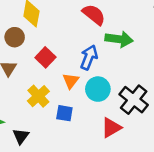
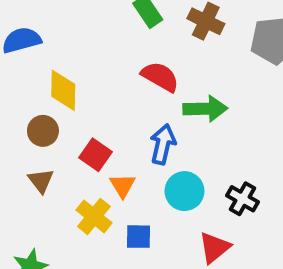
orange triangle: (71, 81) -> (123, 185), moved
black cross: (134, 100) -> (242, 199), size x0.7

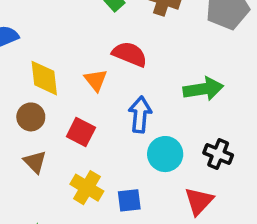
green arrow: (205, 109) -> (203, 89), moved
orange triangle: (123, 185) -> (96, 80), moved

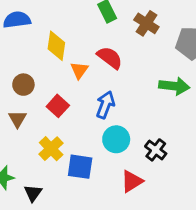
yellow diamond: (44, 78) -> (56, 46), moved
green arrow: (203, 89) -> (174, 86), moved
blue square: (129, 200) -> (80, 167), size x1.4

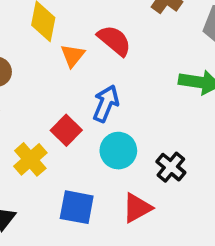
red square: (58, 106) -> (66, 130), moved
blue square: (80, 167) -> (77, 207), moved

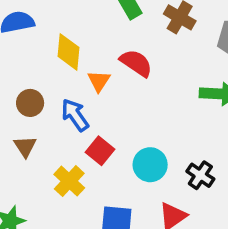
blue arrow: (106, 104) -> (75, 115), moved, turned -52

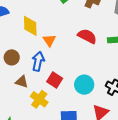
red semicircle: (136, 63) -> (87, 36), moved
blue arrow: (75, 115) -> (38, 61), turned 54
brown triangle: (25, 146) -> (22, 82), moved, turned -32

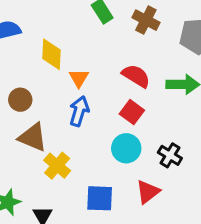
blue arrow: (38, 61) -> (79, 111), moved
red square: (55, 80) -> (132, 112), moved
brown triangle: (22, 82) -> (33, 137), size x1.5

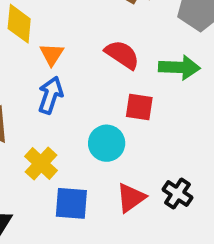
red square: (132, 112) -> (139, 107), moved, turned -30
black cross: (170, 155) -> (177, 194), moved
yellow cross: (57, 166) -> (41, 163), moved

